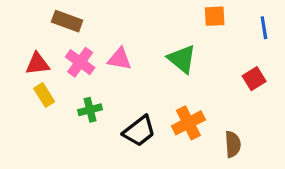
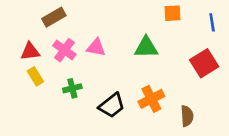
brown rectangle: (67, 21) -> (54, 17), turned -50
green triangle: (182, 59) -> (146, 47), turned -40
red square: (254, 79) -> (204, 63), size x1.5

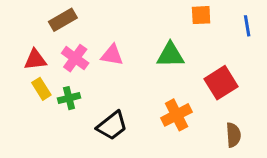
red square: (204, 63) -> (221, 83), moved
green cross: (72, 88) -> (69, 98), moved
black trapezoid: (112, 105) -> (112, 126), moved
brown semicircle: (187, 116) -> (233, 135), moved

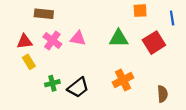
brown rectangle: (63, 20) -> (44, 14), turned 36
red square: (221, 83) -> (154, 43), moved
green cross: (69, 98) -> (52, 83), moved

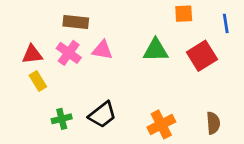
brown rectangle: (44, 14) -> (76, 22), moved
orange cross: (123, 80) -> (161, 124), moved
green cross: (52, 83) -> (62, 119), moved

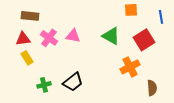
brown rectangle: (76, 22) -> (30, 16), moved
green triangle: (156, 50) -> (111, 36), turned 30
orange cross: (161, 124) -> (130, 67), moved

